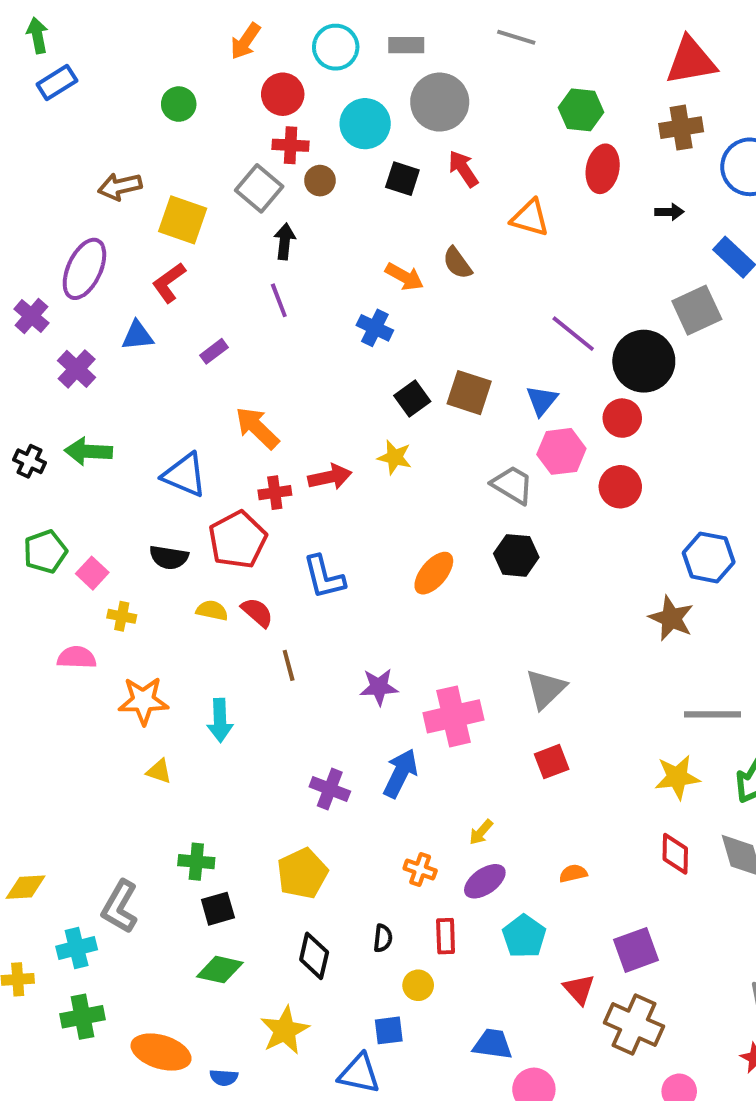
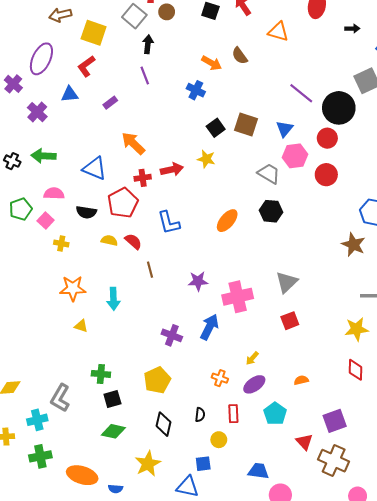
pink semicircle: (77, 658) -> (54, 193), moved

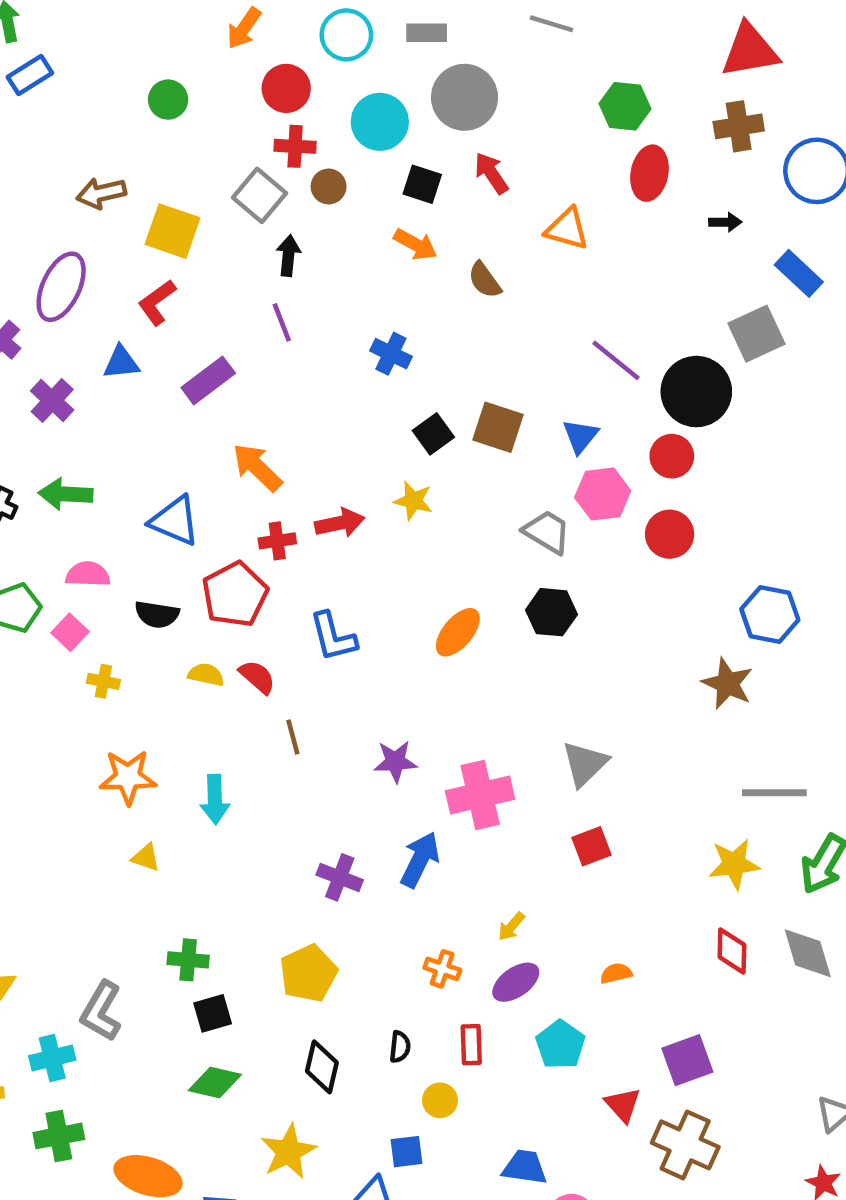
orange arrow: (212, 63) -> (415, 244), moved
purple rectangle: (110, 103) -> (208, 380), size x1.6

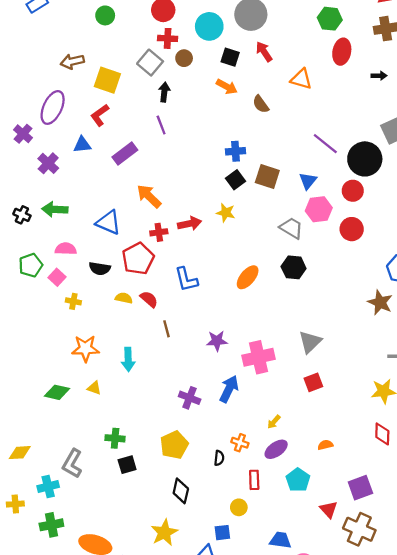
blue cross: (391, 354) -> (236, 151), moved, turned -30
black semicircle: (400, 1047) -> (219, 458), moved
green diamond: (215, 1082) -> (57, 392), moved

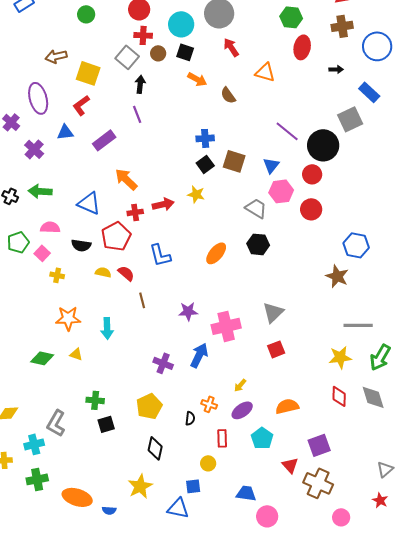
black square: (230, 57) -> (185, 52), moved
purple ellipse: (53, 107) -> (38, 98), turned -40
orange semicircle: (325, 445) -> (287, 406), size x1.6

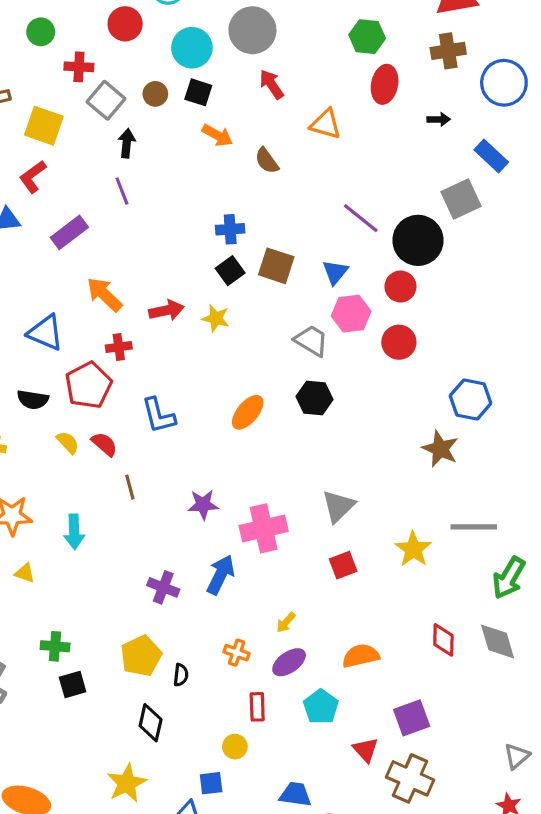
red cross: (143, 35) -> (79, 67), moved
red arrow: (163, 204) -> (166, 310), moved
yellow semicircle: (103, 272) -> (68, 443), turned 35
yellow star: (340, 357) -> (413, 549), moved, turned -30
black semicircle: (190, 418) -> (181, 675), moved

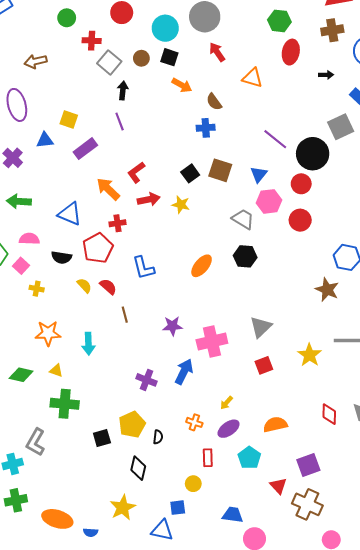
yellow square: (44, 126) -> (69, 119), moved, size x0.7
red L-shape: (33, 177) -> (136, 172), moved
blue cross: (230, 229) -> (206, 128), moved
green cross: (55, 646) -> (65, 404), moved, size x1.5
black square: (73, 684) -> (102, 438), moved

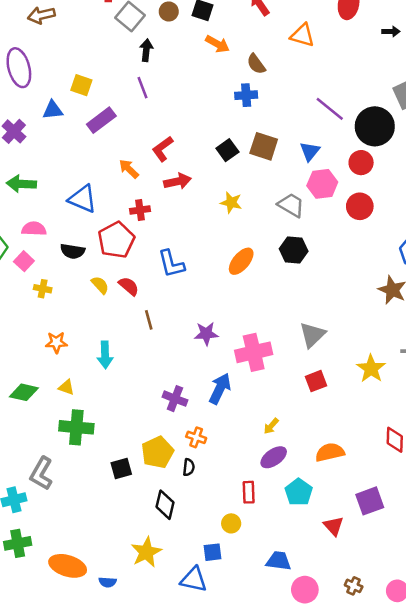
orange arrow: (108, 189) -> (129, 169), size x0.7
yellow star: (181, 205) -> (231, 203), moved
orange star: (48, 333) -> (56, 342), size x0.7
orange cross: (194, 422) -> (196, 437), moved
brown cross: (307, 504) -> (354, 586), moved, size x0.5

